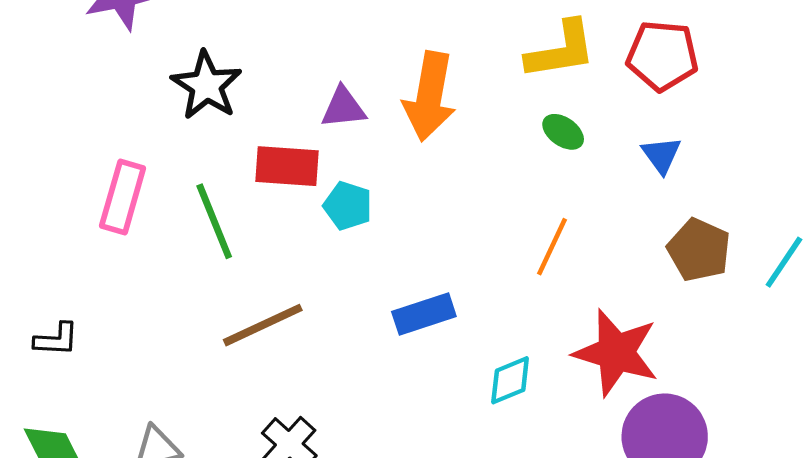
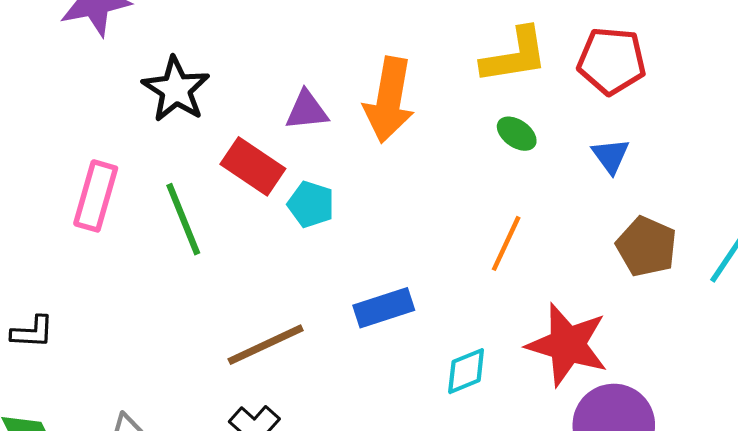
red rectangle: (287, 166) -> (253, 166), turned 30
brown line: (263, 325) -> (266, 345), moved

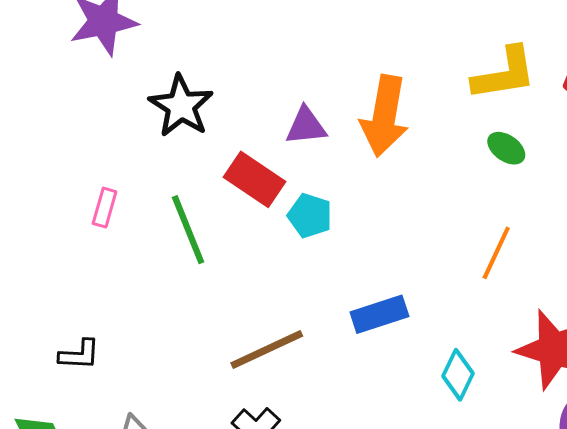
pink rectangle: (96, 196) -> (105, 208), size x0.6
black L-shape: (32, 332) -> (79, 355), moved
cyan diamond: (466, 371) -> (458, 375), turned -42

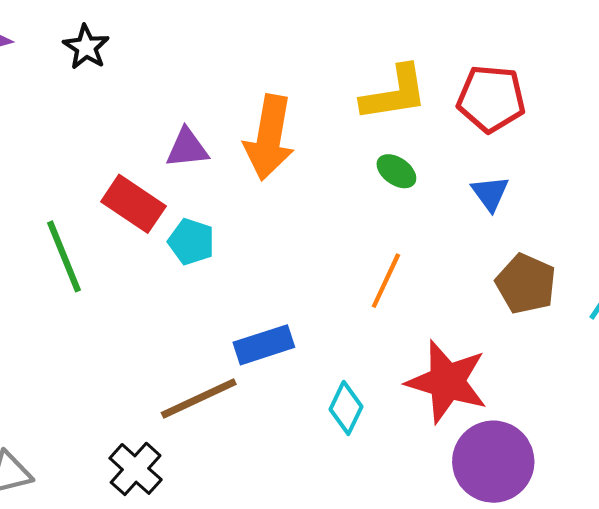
black star: (181, 106) -> (86, 47), moved, size x0.7
brown line: (267, 350) -> (199, 398), moved

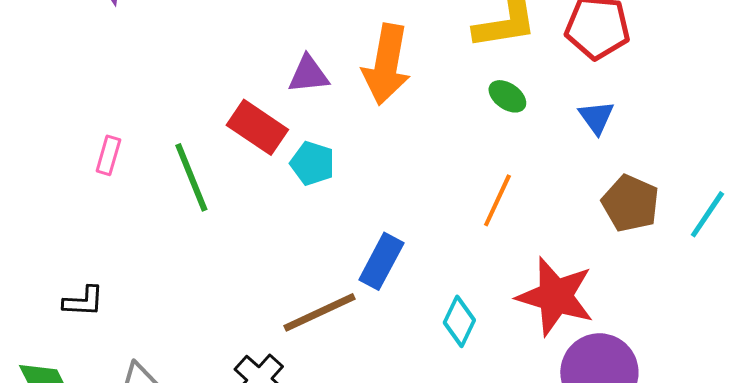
blue rectangle: (264, 345) -> (381, 261), turned -44

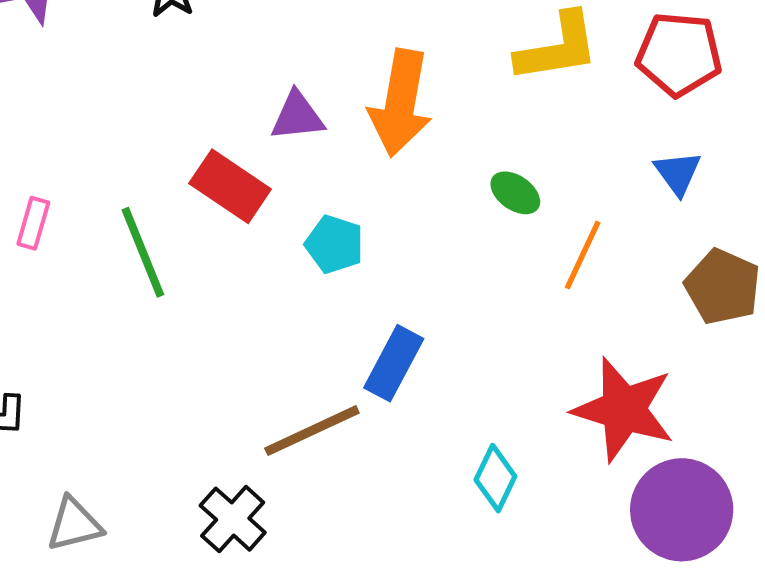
green ellipse: (507, 96) -> (515, 193), moved
cyan pentagon: (312, 163) -> (334, 244), moved
orange line: (497, 200) -> (583, 255), moved
cyan diamond: (459, 321) -> (495, 478), moved

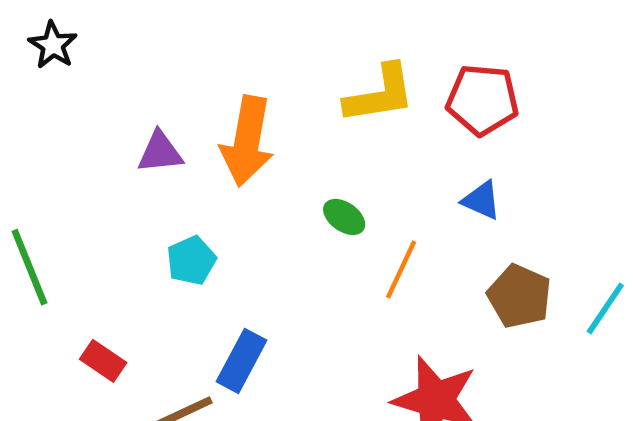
blue triangle: (678, 173) -> (481, 200), turned -30
red rectangle: (230, 186) -> (103, 361), moved, size x0.7
cyan pentagon: (334, 244) -> (191, 260), turned 30

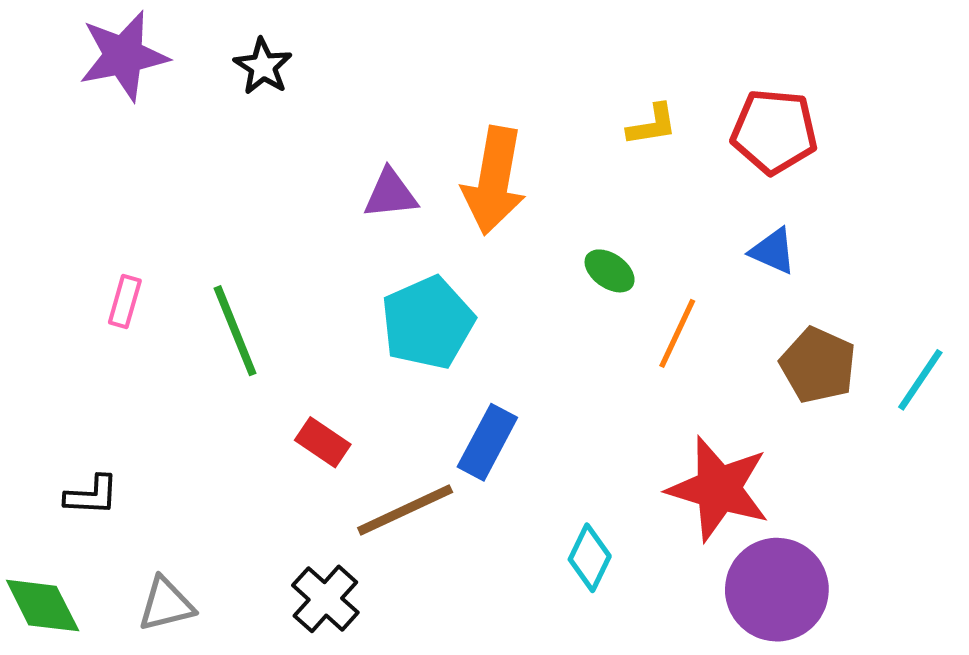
yellow L-shape: (380, 94) -> (652, 125), size x0.6
cyan pentagon: (191, 260) -> (428, 323), size x1.6

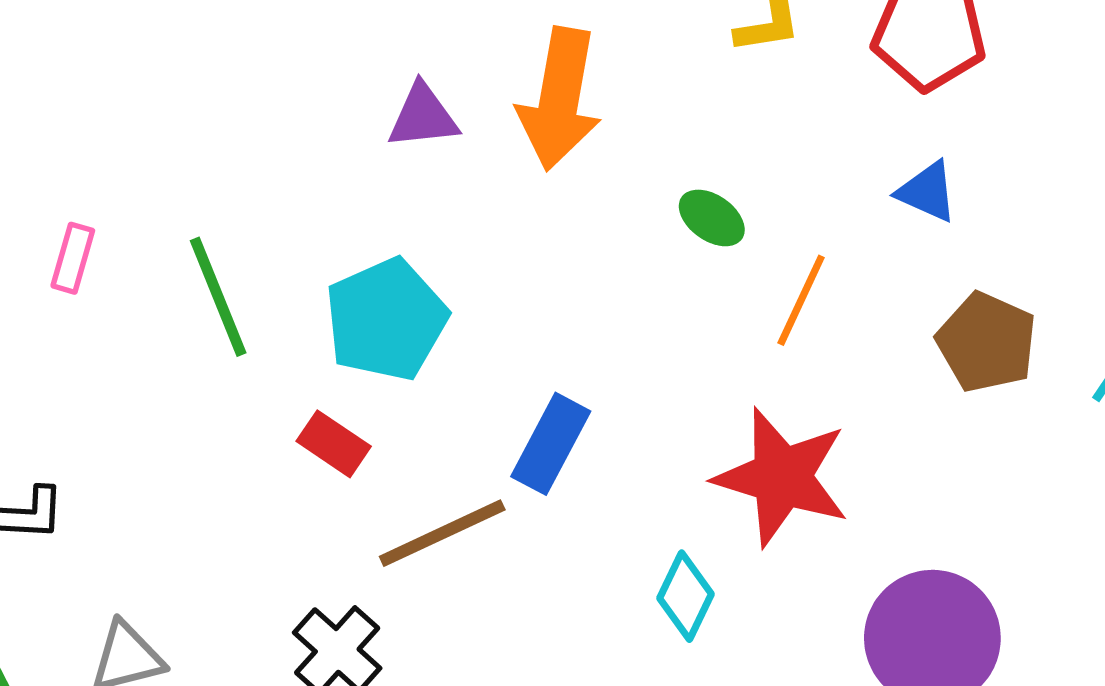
cyan pentagon: (428, 323) -> (386, 320), moved
red star: (718, 489) -> (782, 477), moved

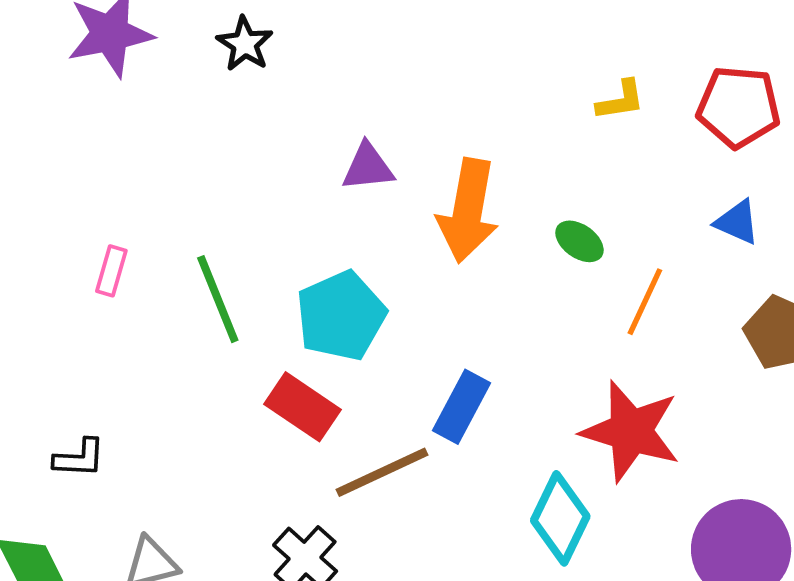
orange arrow: (559, 99) -> (468, 211), moved
red rectangle: (334, 444) -> (302, 407), size x1.4
cyan diamond: (686, 596) -> (560, 518), size x1.4

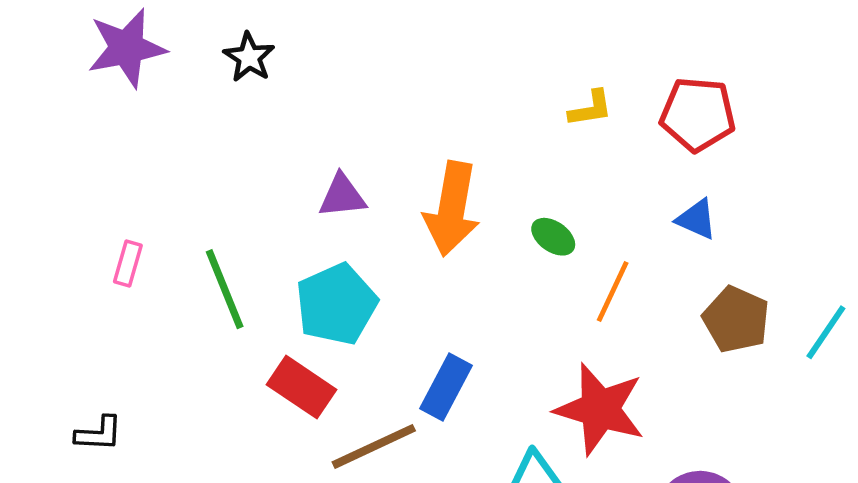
purple triangle: (368, 167) -> (342, 196), moved

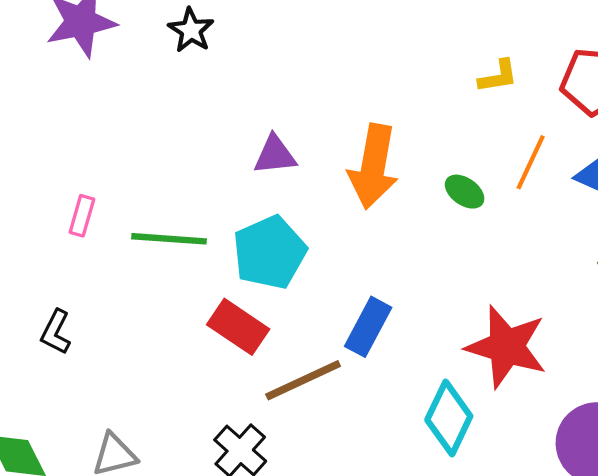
green line: (225, 289) -> (169, 239), turned -64
orange line: (613, 291) -> (531, 162), moved
black L-shape: (99, 434) -> (56, 332), moved, turned 114

